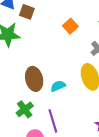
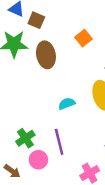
brown ellipse: (34, 79) -> (46, 55), moved
green cross: (25, 109) -> (25, 138), moved

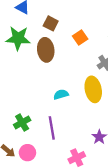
brown square: (36, 20) -> (51, 23), moved
pink circle: (38, 160) -> (27, 153), moved

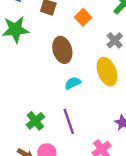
brown ellipse: (46, 50) -> (62, 50), moved

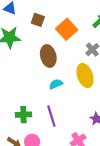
orange square: (83, 17) -> (67, 29), size x1.5
green cross: (35, 121) -> (23, 115), turned 35

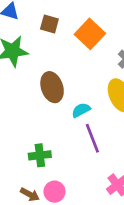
brown ellipse: (48, 56) -> (52, 87), moved
purple line: (51, 116) -> (92, 138), moved

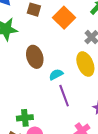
green cross: (40, 155) -> (25, 118), moved

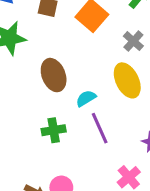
green cross: (25, 118) -> (54, 130), moved

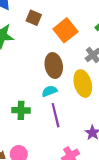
brown ellipse: (54, 75) -> (54, 66), moved

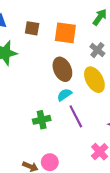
orange square: (65, 30) -> (65, 33), turned -30

